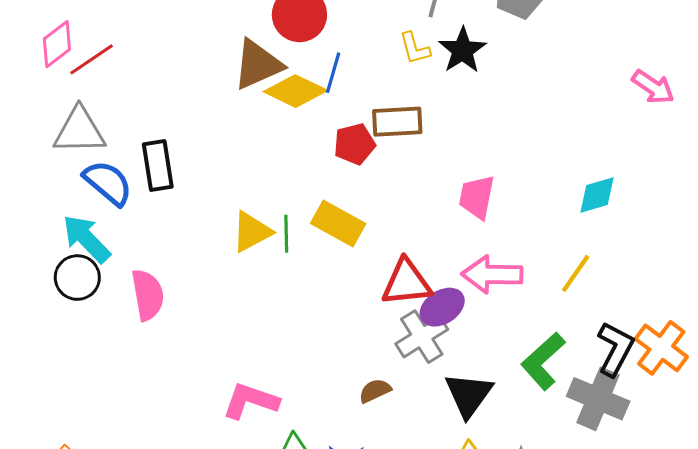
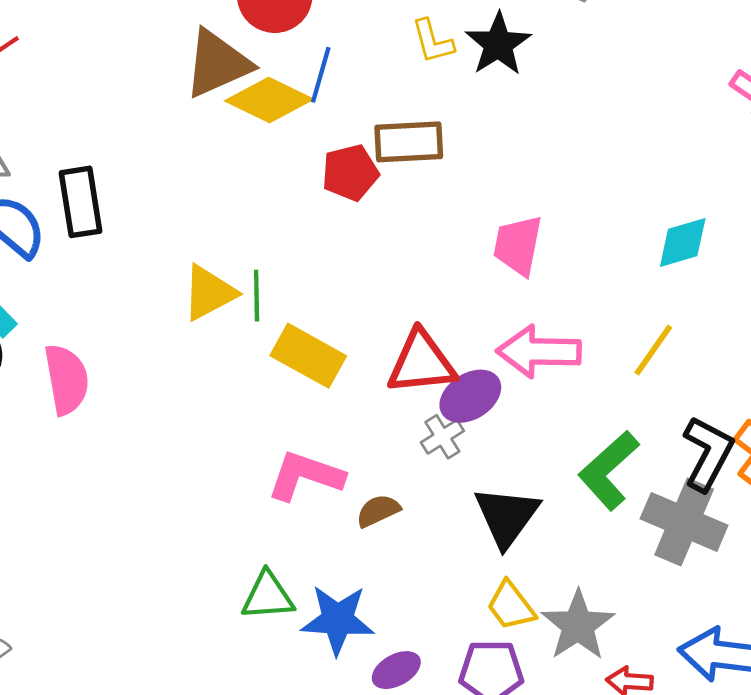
yellow rectangle: (338, 224) -> (308, 356), moved
gray cross: (422, 337) -> (442, 437), size x0.6
pink L-shape: (251, 401) -> (305, 476), moved

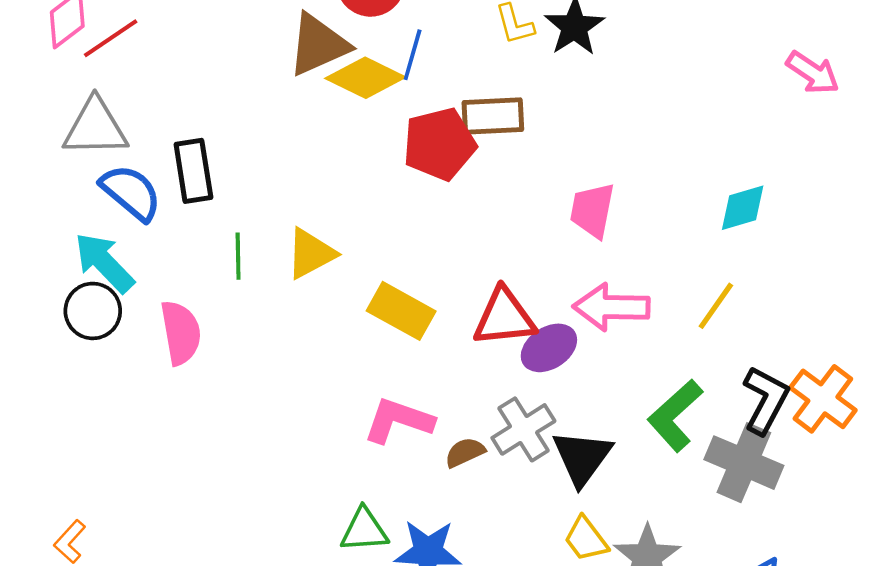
red pentagon: (350, 173) -> (439, 144), size x1.4
green line: (257, 296) -> (238, 256), moved
gray cross: (442, 437) -> (523, 429), moved, size x1.6

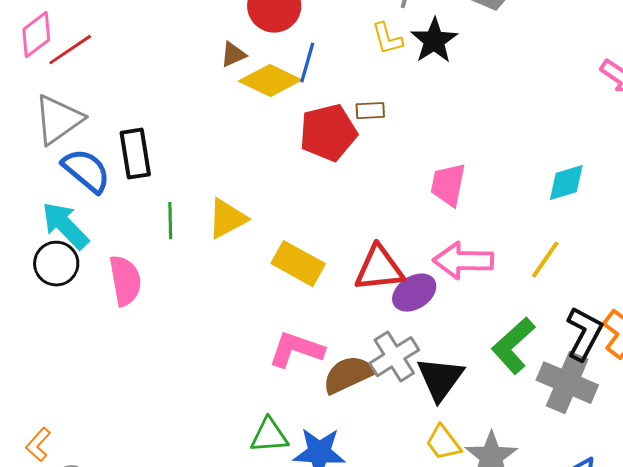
brown triangle: (318, 45) -> (233, 55), size x0.5
brown rectangle: (493, 116) -> (370, 111), size x0.6
gray triangle: (95, 127) -> (58, 120), turned -34
brown semicircle: (465, 452) -> (348, 375), size x1.6

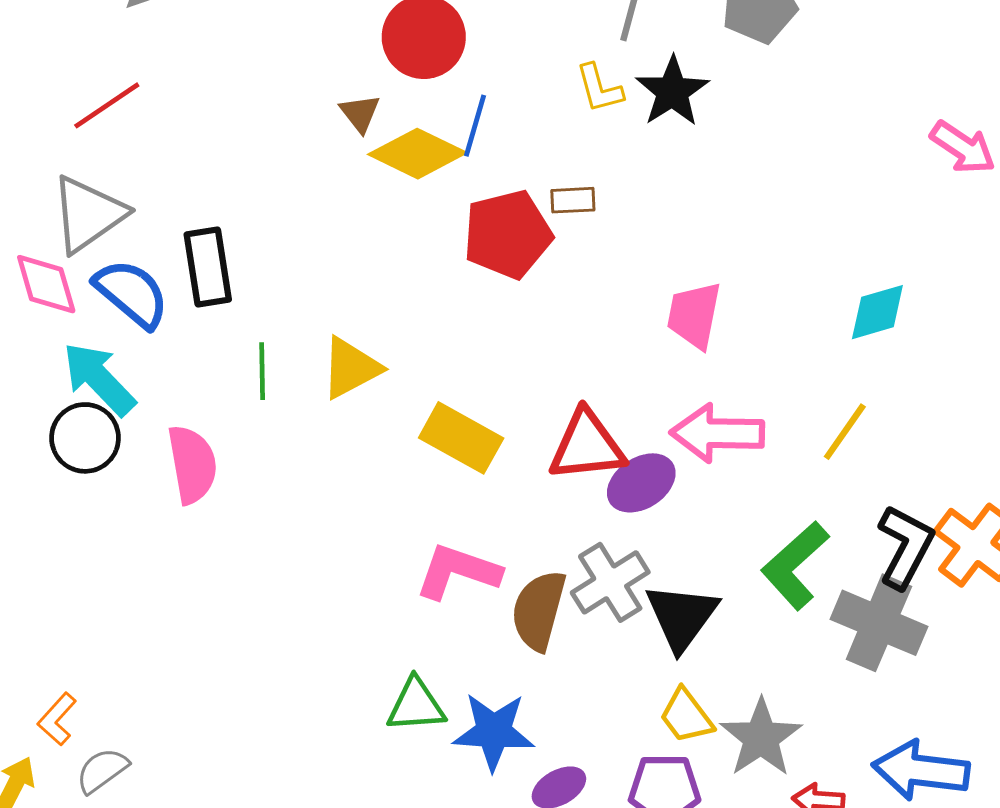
pink diamond: (36, 35) -> (46, 284), moved, turned -69
brown triangle: (233, 55) -> (360, 113), turned -44
brown semicircle: (348, 375) -> (539, 610), turned -50

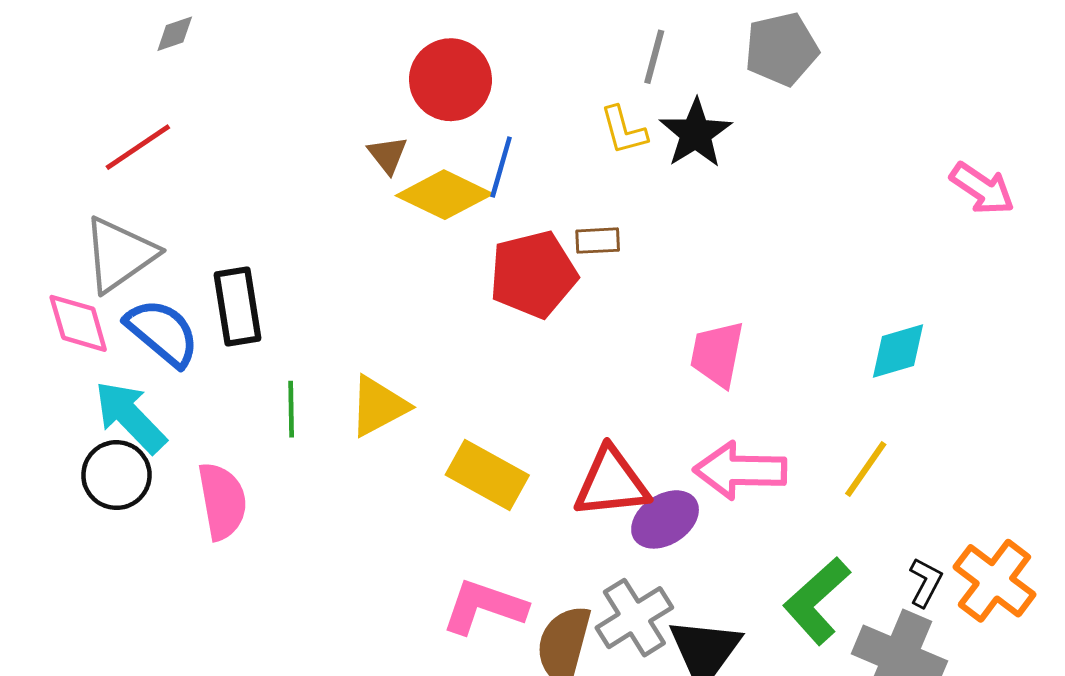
black L-shape: (905, 547) -> (926, 582), size x0.6

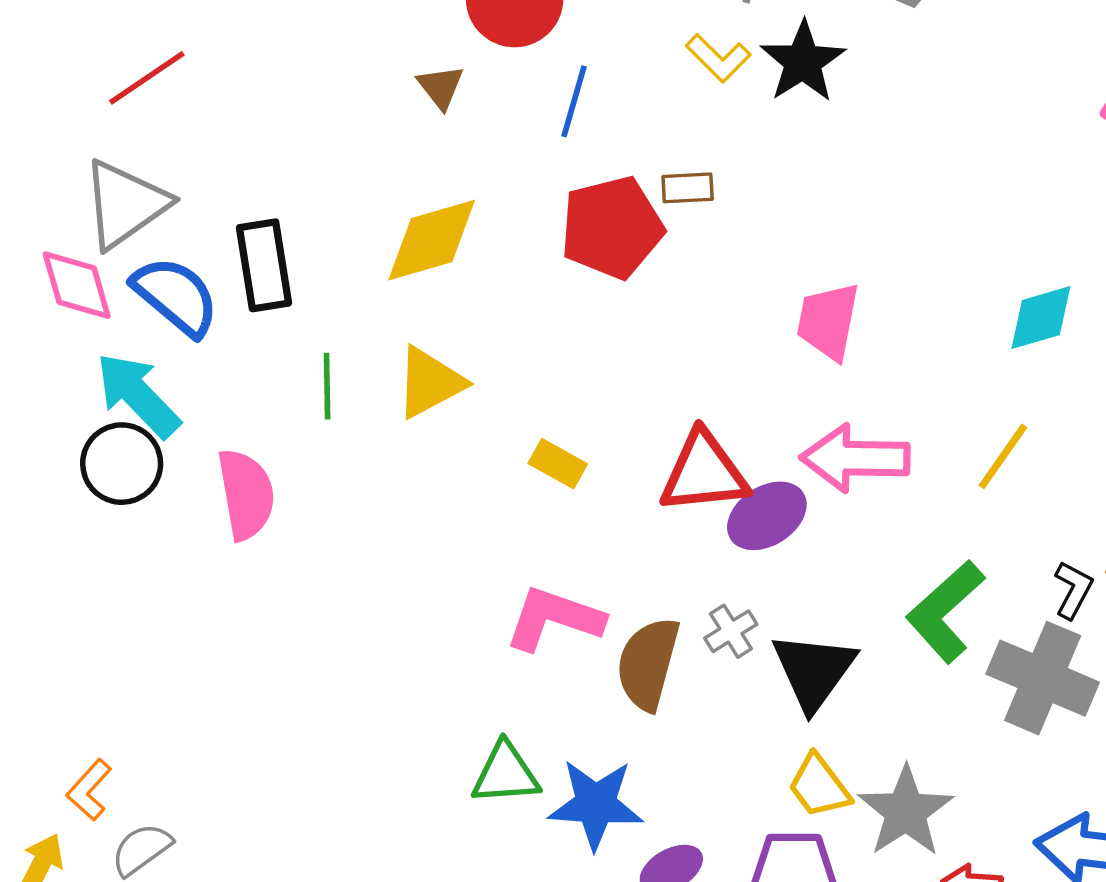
yellow L-shape: (624, 130) -> (718, 58), turned -30
yellow diamond: (444, 195) -> (432, 240), moved, turned -42
yellow rectangle: (487, 475) -> (558, 464), size x0.6
gray cross: (634, 618) -> (731, 631), size x0.6

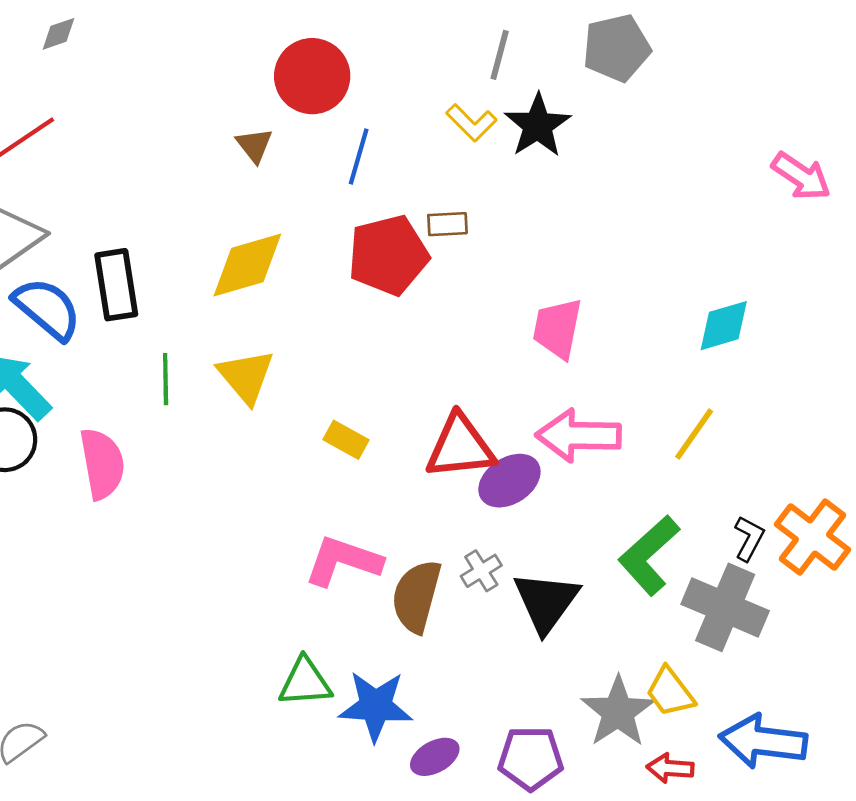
yellow triangle: (430, 382) -> (246, 376), turned -42
yellow trapezoid: (819, 786) -> (670, 692), moved

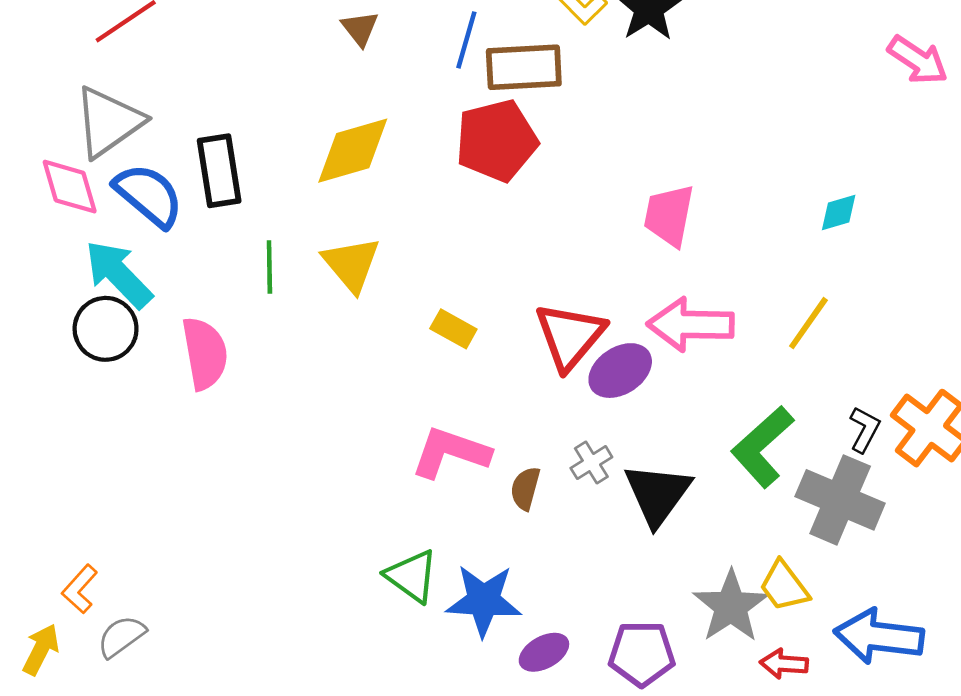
brown rectangle: (447, 224) -> (524, 67), moved, size x1.8
cyan diamond: (724, 326) -> (839, 212), size x0.7
red triangle: (460, 447) -> (570, 336), turned -44
brown semicircle: (416, 596) -> (525, 488), size x0.6
green triangle: (305, 682) -> (412, 576), turned 40

